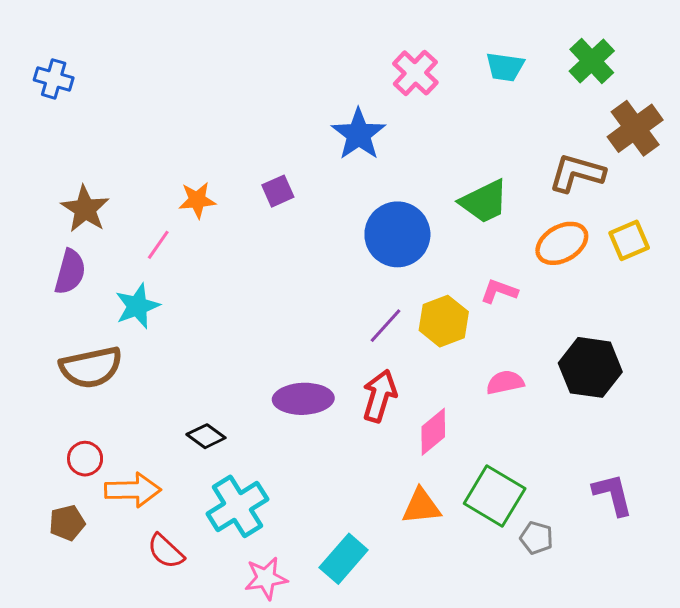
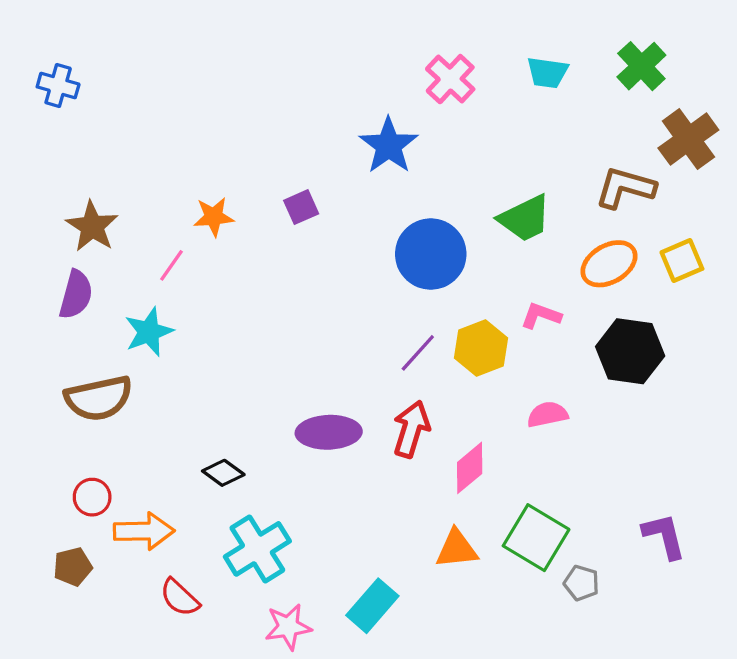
black hexagon: (590, 367) -> (630, 351), moved

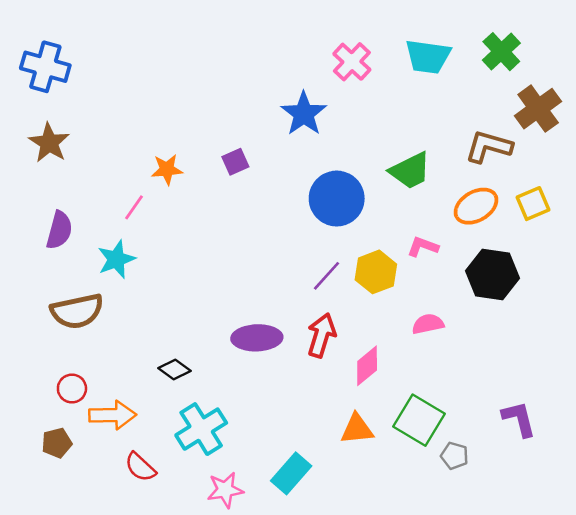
cyan trapezoid: (547, 73) -> (428, 57), size x1.4
blue cross: (58, 86) -> (45, 67), size x1.5
brown star: (92, 226) -> (49, 143), moved

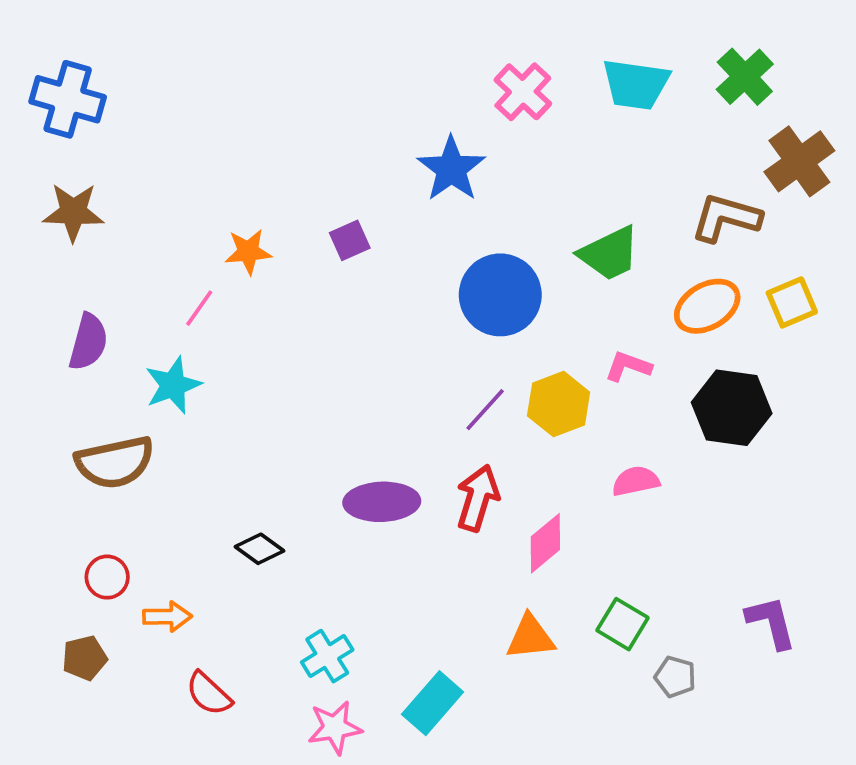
brown star: (49, 143) -> (73, 212), turned -30
orange arrow: (112, 415) -> (167, 617), size x0.7
green square: (419, 420) -> (623, 624), size x0.7
cyan cross: (201, 429) -> (327, 656), moved, size x0.7

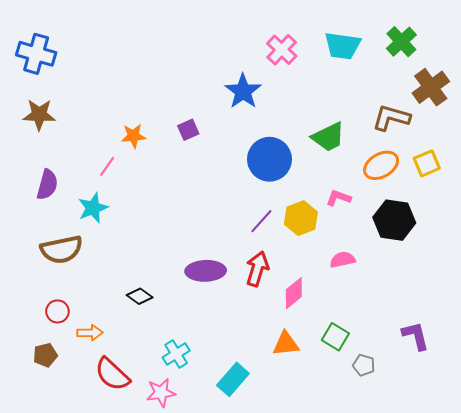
red semicircle: (209, 694) -> (112, 374), size x1.4
pink star: (335, 728) -> (161, 393), moved

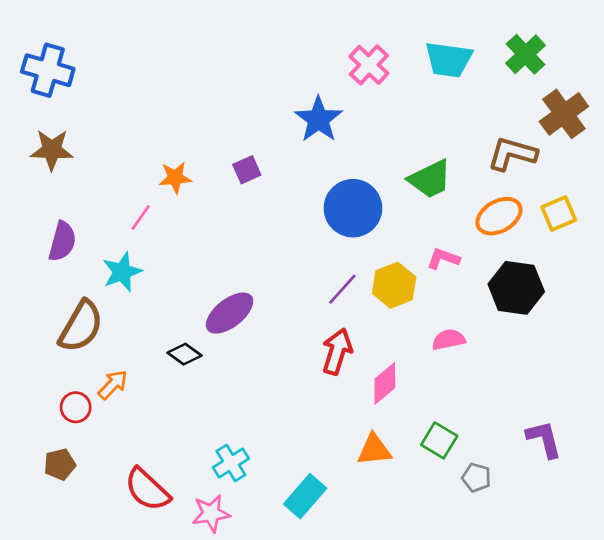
brown semicircle: (62, 250) -> (81, 326), turned -48
purple ellipse: (206, 271) -> (230, 313), moved, turned -36
black diamond: (140, 296) -> (184, 354), moved
orange arrow: (90, 333) -> (113, 385), moved, turned -45

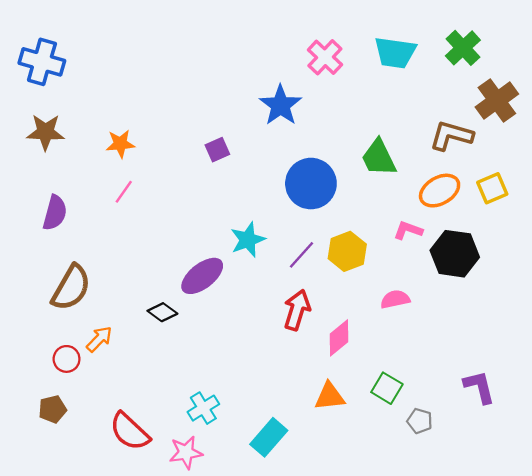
orange star: (175, 178) -> (120, 144), moved
green trapezoid: (430, 179) -> (379, 158), turned 90
pink L-shape: (443, 259) -> (408, 230), moved
cyan star: (122, 272) -> (248, 240), moved

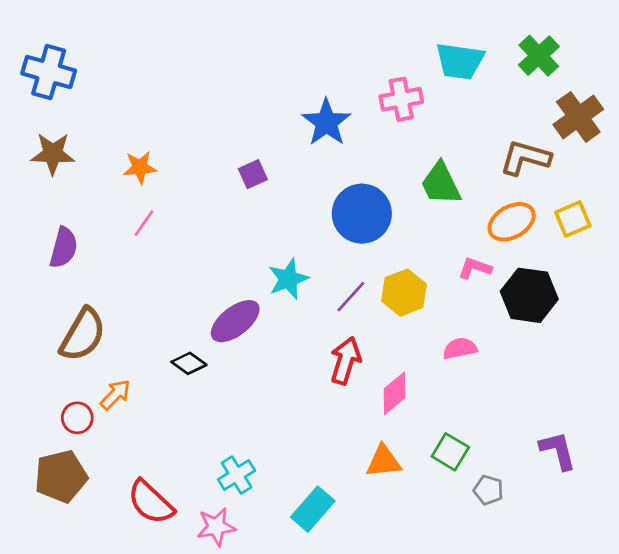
pink cross: (325, 57) -> (401, 99), moved, turned 36
brown pentagon: (52, 409) -> (61, 476), size x1.6

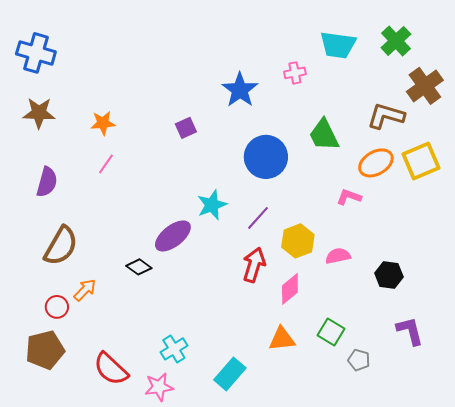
pink cross: (401, 99) -> (295, 73), size x0.7
yellow square: (573, 219) -> (421, 161), size x1.4
yellow hexagon: (404, 293) -> (298, 241), moved
black hexagon: (529, 295) -> (389, 275), moved, size x0.7

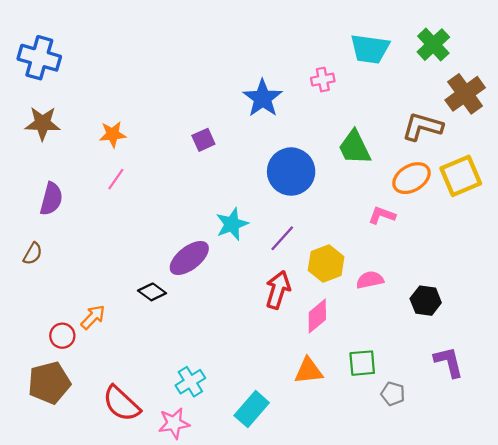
brown semicircle: (61, 246) -> (33, 254), moved, size x0.5
green square: (331, 332) -> (362, 363), turned -36

